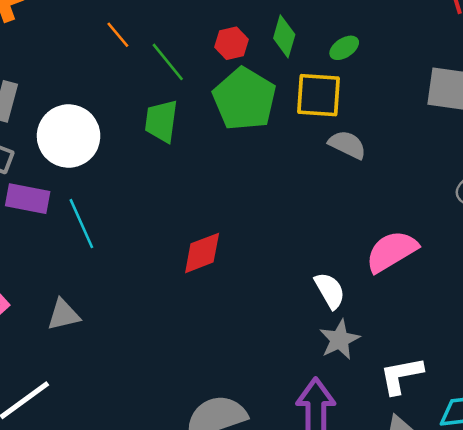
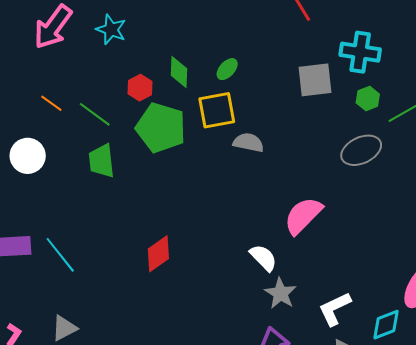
white circle: (69, 136) -> (28, 156), moved, size x0.7

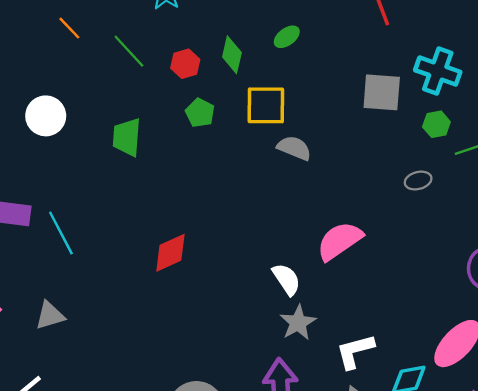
green ellipse: (227, 69) -> (287, 37), moved
orange line: (51, 103) -> (69, 28), moved
green line: (95, 114) -> (129, 51), moved
green pentagon: (161, 128) -> (200, 113), size x0.5
gray ellipse: (361, 150) -> (418, 181), size x0.6

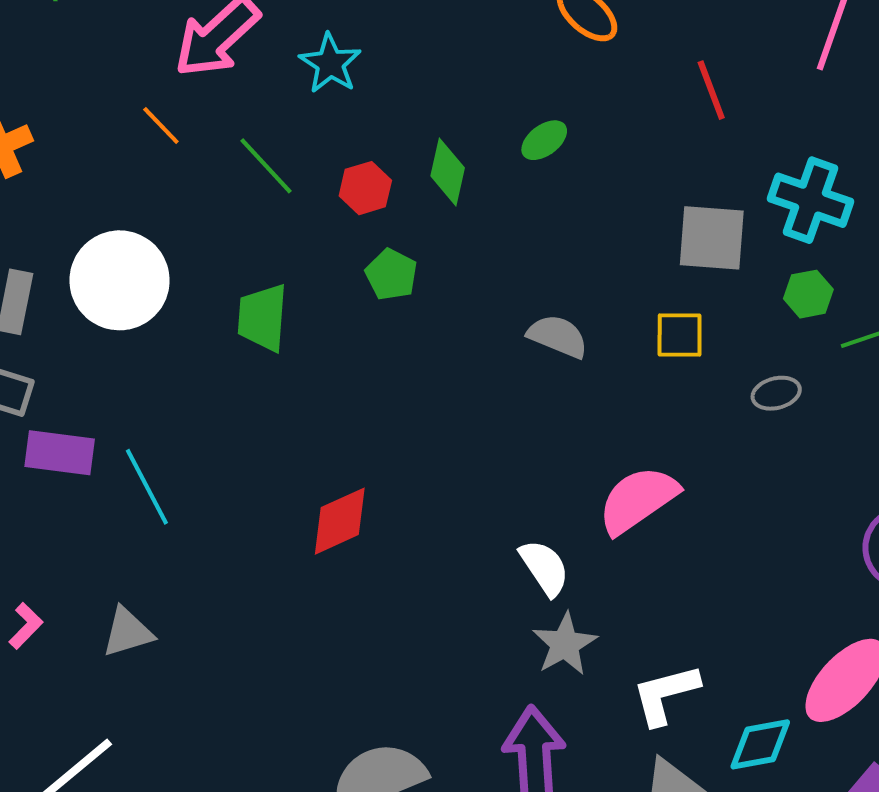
yellow square: (266, 105) -> (680, 335), moved, size x0.7
white circle: (46, 116) -> (120, 280), size x1.4

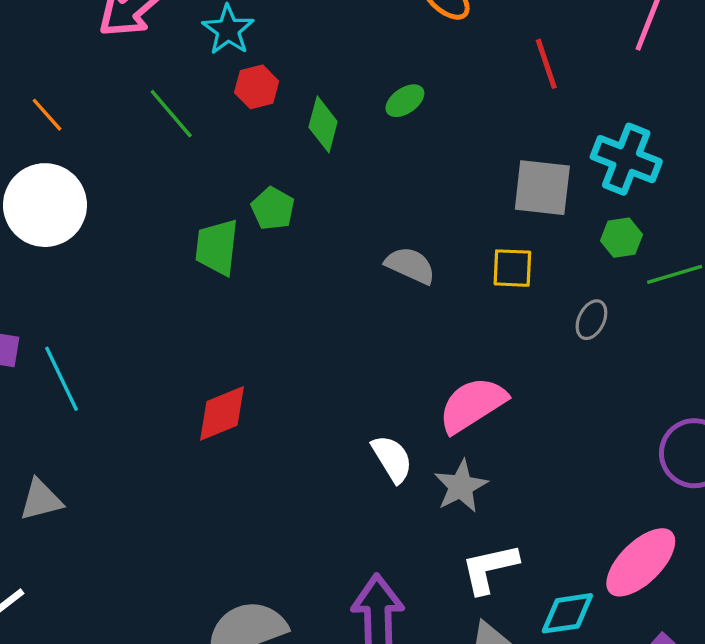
orange line: (161, 125) -> (47, 115), moved
red hexagon: (365, 188) -> (257, 87), moved
green trapezoid: (263, 318) -> (217, 247), moved
gray ellipse: (776, 393) -> (591, 320), turned -51
gray star: (565, 644) -> (461, 486), moved

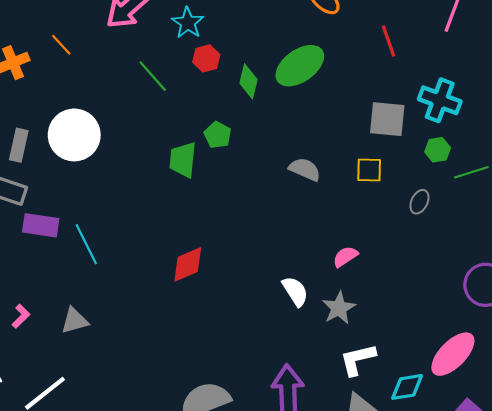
green ellipse: (405, 101) -> (300, 66), size x2.0
orange line: (47, 115) -> (61, 45), moved
pink semicircle: (472, 405) -> (345, 257), size x0.6

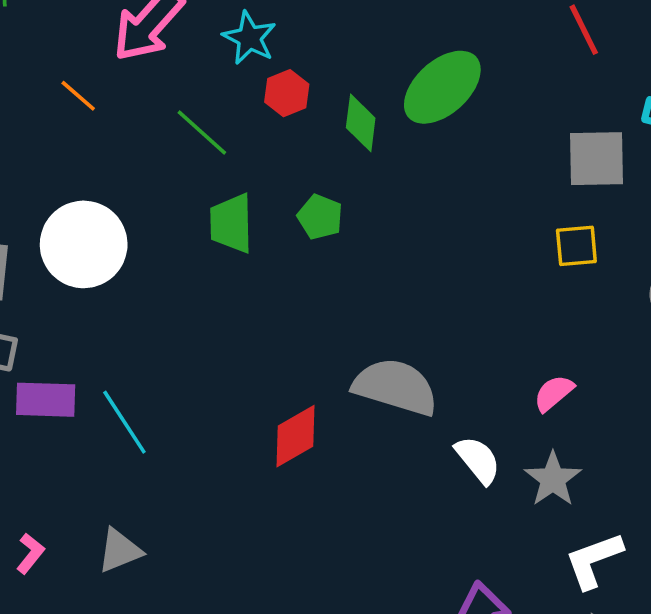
orange line: (61, 45) -> (78, 96), moved
green trapezoid: (183, 160) -> (231, 223), moved
gray semicircle: (305, 169) -> (395, 387), moved, size x1.6

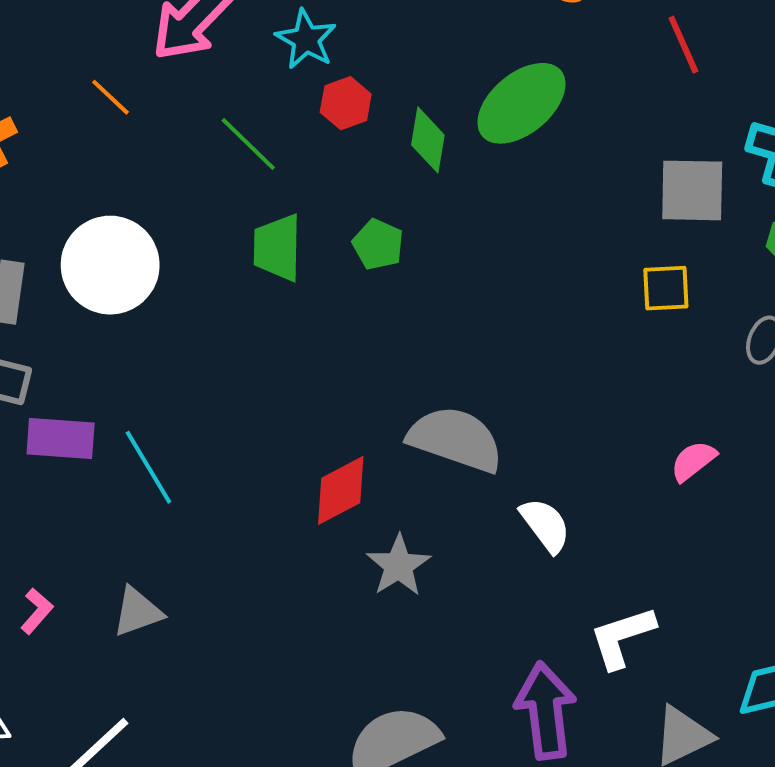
pink semicircle: (554, 393) -> (693, 461), moved
gray star: (553, 479) -> (399, 566), moved
white L-shape: (594, 560) -> (622, 637), moved

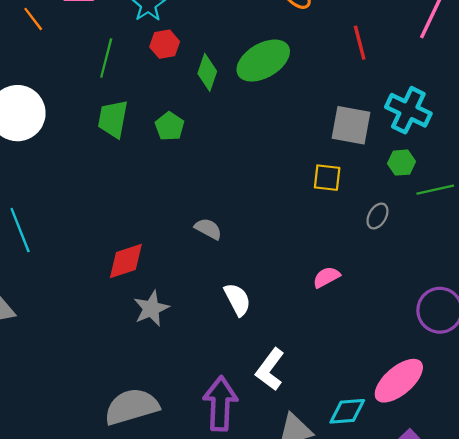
green line: (248, 144) -> (106, 58), turned 51
gray semicircle: (456, 439) -> (208, 229), moved, size x0.5
white L-shape: (622, 637) -> (270, 369), turned -45

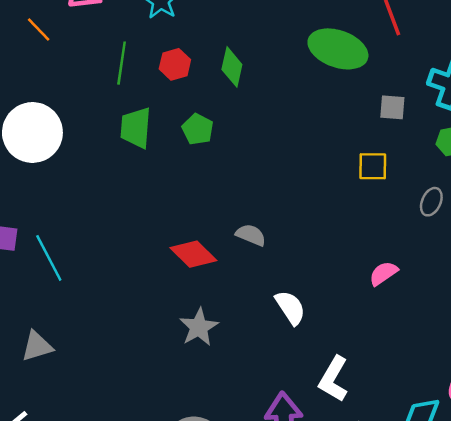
red hexagon: (165, 44) -> (175, 64), moved
green ellipse: (263, 61) -> (338, 49), moved, turned 56
gray square: (351, 125) -> (392, 107), size x0.6
red diamond: (126, 261) -> (193, 254), moved, turned 69

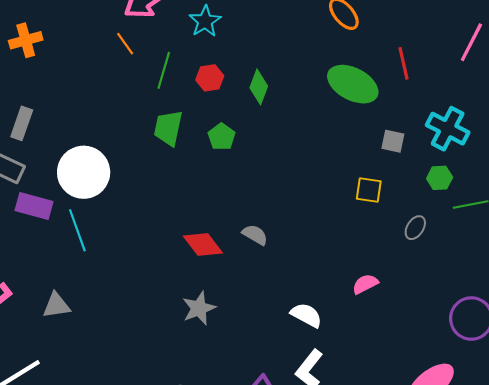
orange line: (39, 29) -> (125, 44), moved
white circle: (32, 132) -> (84, 172), moved
white semicircle: (290, 308) -> (306, 315), moved, turned -36

